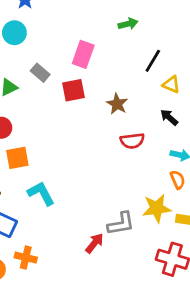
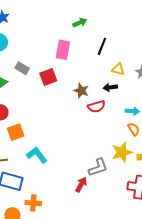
pink rectangle: (83, 54) -> (63, 50), moved
yellow triangle: (171, 84) -> (118, 69), moved
brown star: (117, 104) -> (81, 91), moved
black arrow: (169, 117) -> (110, 87), moved, turned -40

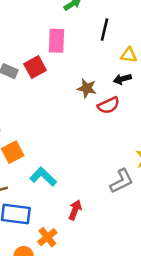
red square: (48, 77) -> (35, 67), moved
red arrow: (81, 185) -> (75, 210), moved
orange cross: (33, 203) -> (47, 237), turned -35

